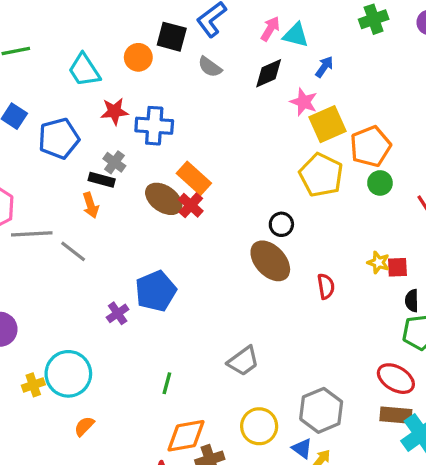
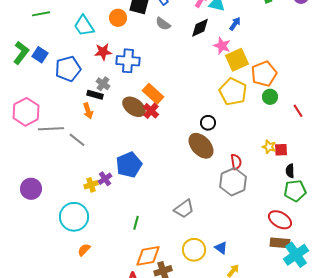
yellow cross: (33, 385) -> (91, 185), moved
gray hexagon: (321, 410) -> (233, 182), moved
blue triangle: (302, 449) -> (221, 248), moved

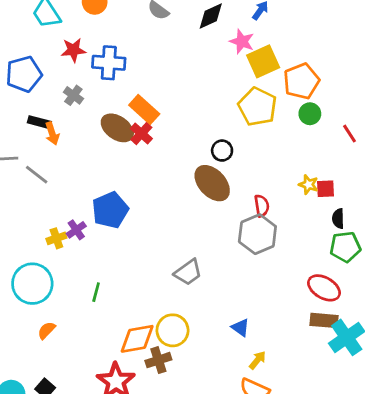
black rectangle: (95, 95) -> (39, 122), moved
green line: (136, 223) -> (96, 292), moved
yellow circle: (194, 250) -> (173, 330), moved

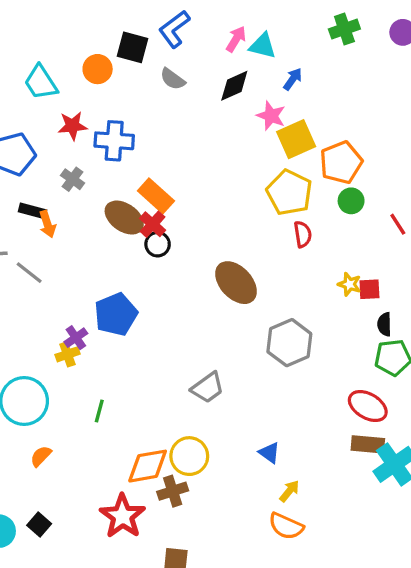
black circle: (222, 151) -> (158, 244), moved
red semicircle: (262, 206) -> (303, 234), moved
yellow cross: (56, 238) -> (67, 354), moved

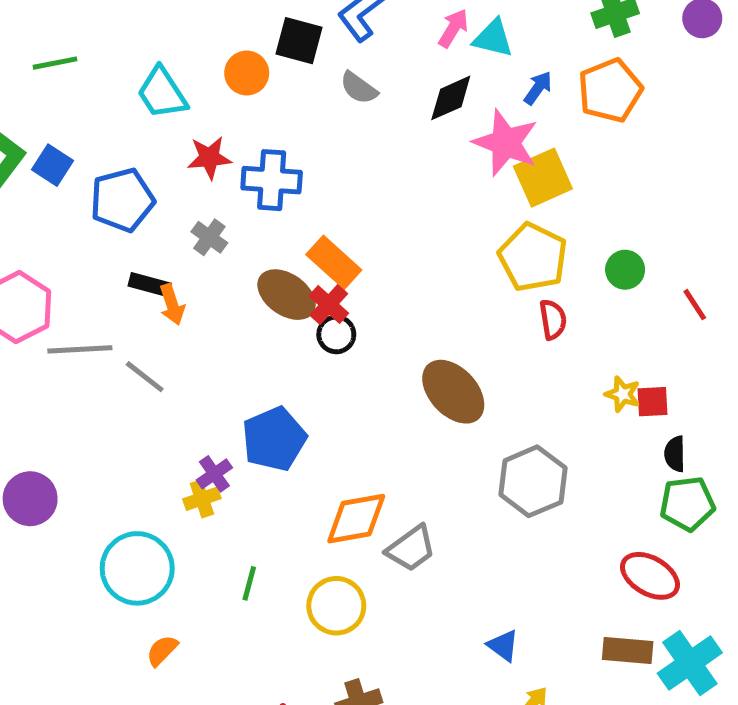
pink star: (271, 116) -> (506, 143), size x1.5
orange pentagon: (341, 162) -> (610, 90), moved
brown rectangle: (368, 444) -> (628, 651), moved
yellow circle: (189, 456) -> (336, 606), moved
orange diamond: (148, 466) -> (356, 519), moved

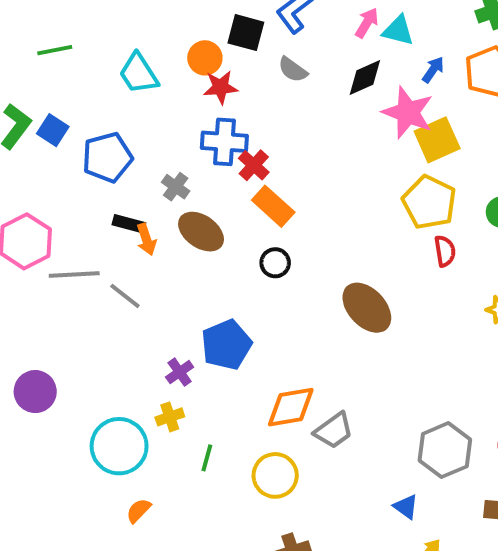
red star: (209, 158) -> (221, 87), moved
brown ellipse: (287, 295) -> (201, 232), moved
red cross: (329, 305) -> (254, 165), moved
gray hexagon: (533, 481) -> (445, 450), moved
yellow cross: (202, 499) -> (170, 417), moved

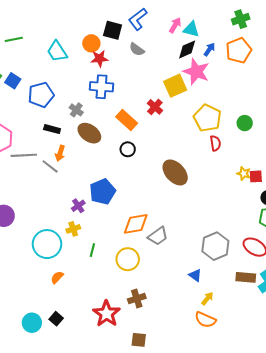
black diamond: (365, 77) -> (187, 49), moved
yellow square: (437, 140) -> (175, 86), moved
red cross: (254, 165) -> (155, 107), moved
orange arrow: (146, 239) -> (60, 153), moved, turned 35

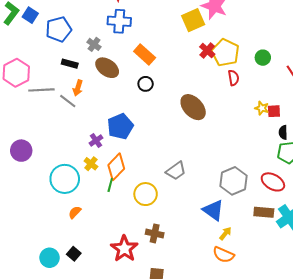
red cross: (155, 107) -> (207, 51), moved
orange diamond: (136, 224) -> (116, 167), moved, turned -36
yellow cross: (73, 229) -> (91, 164), turned -32
blue triangle: (195, 275) -> (213, 210), size x1.6
brown cross: (137, 299) -> (155, 233), turned 30

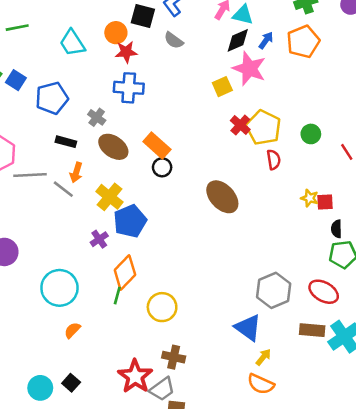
yellow square: (193, 20) -> (222, 87), size x0.7
orange rectangle: (145, 55) -> (157, 146), moved
yellow cross: (91, 164) -> (109, 197), moved, size x1.5
gray trapezoid: (176, 171) -> (162, 389), moved

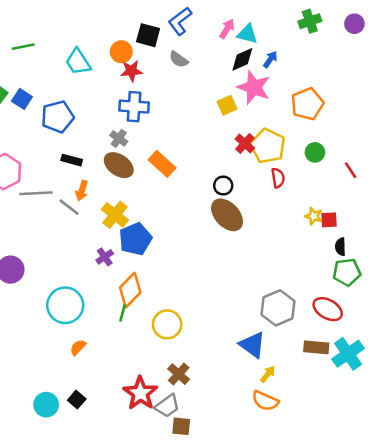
orange pentagon: (303, 42) -> (307, 104), moved
gray cross: (97, 117) -> (119, 138), moved
black circle: (162, 167) -> (223, 186), moved
brown cross: (174, 357) -> (179, 374), turned 30

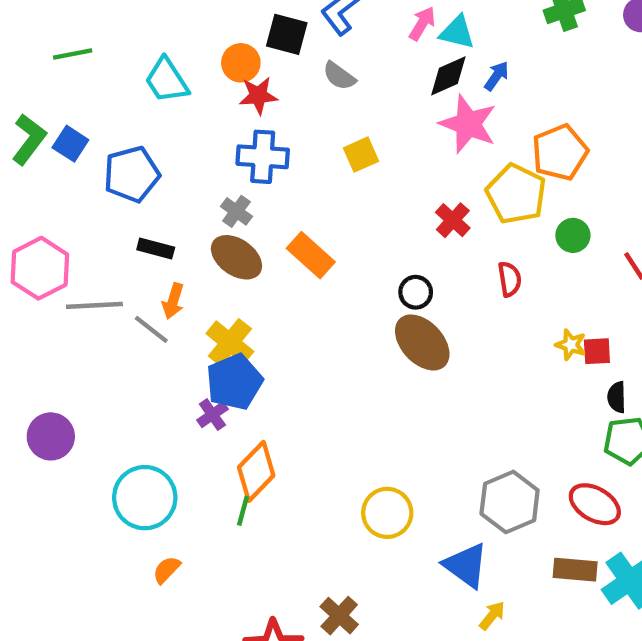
yellow square: (227, 105) -> (361, 155), moved
yellow pentagon: (268, 146) -> (516, 194), moved
blue pentagon: (135, 239) -> (234, 382), moved
yellow circle: (167, 324) -> (387, 513), moved

